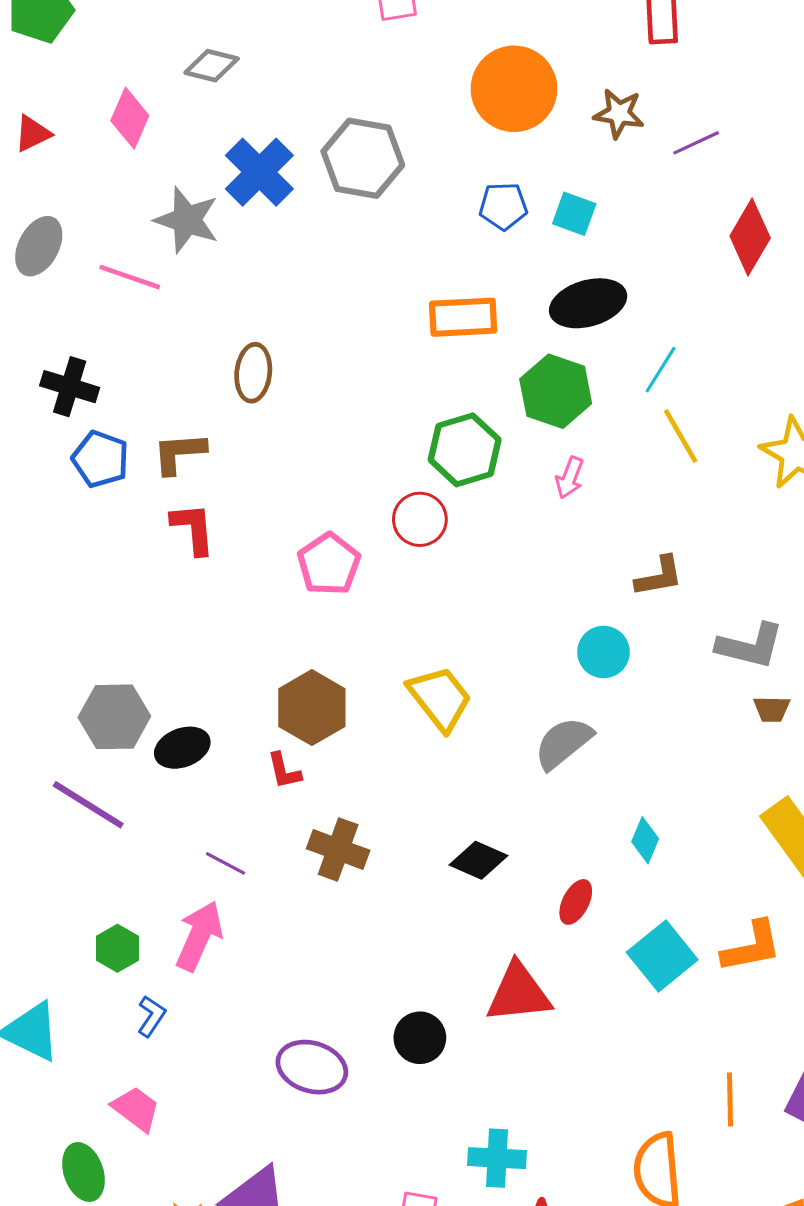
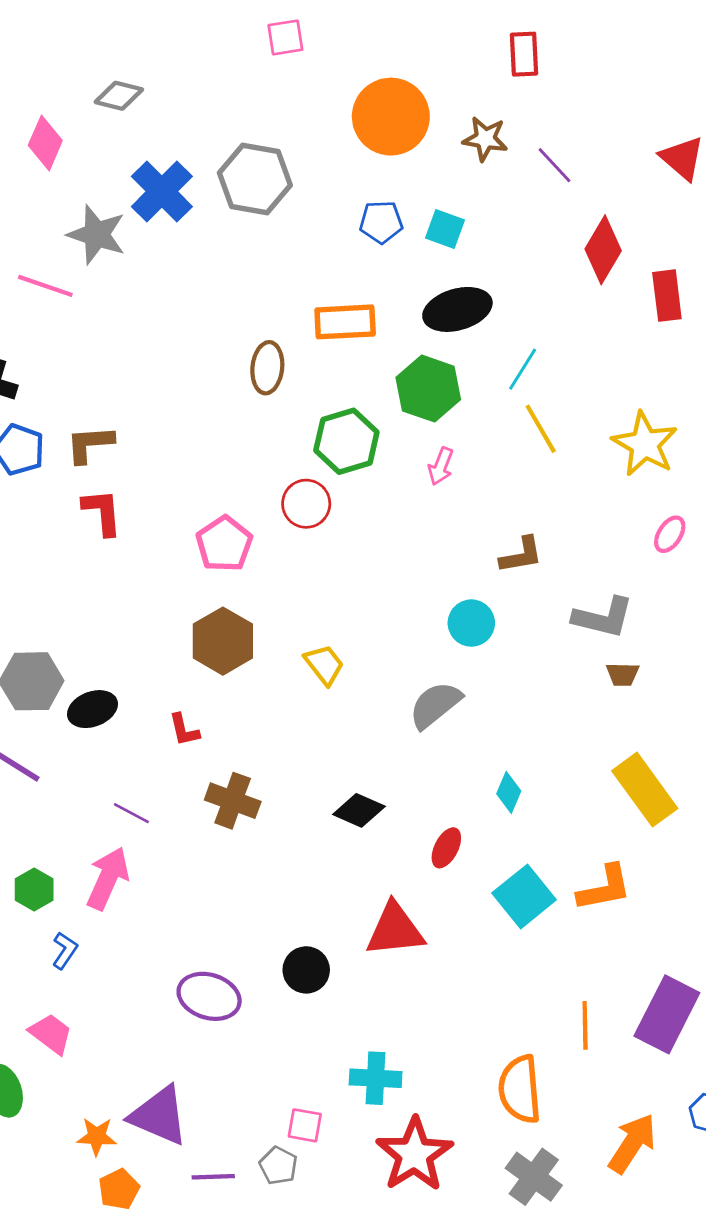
purple line: (696, 143) -> (555, 165), turned 72
brown ellipse: (253, 373) -> (267, 368), moved
yellow trapezoid: (440, 698) -> (324, 665), size x0.7
brown hexagon: (312, 708) -> (223, 641), moved

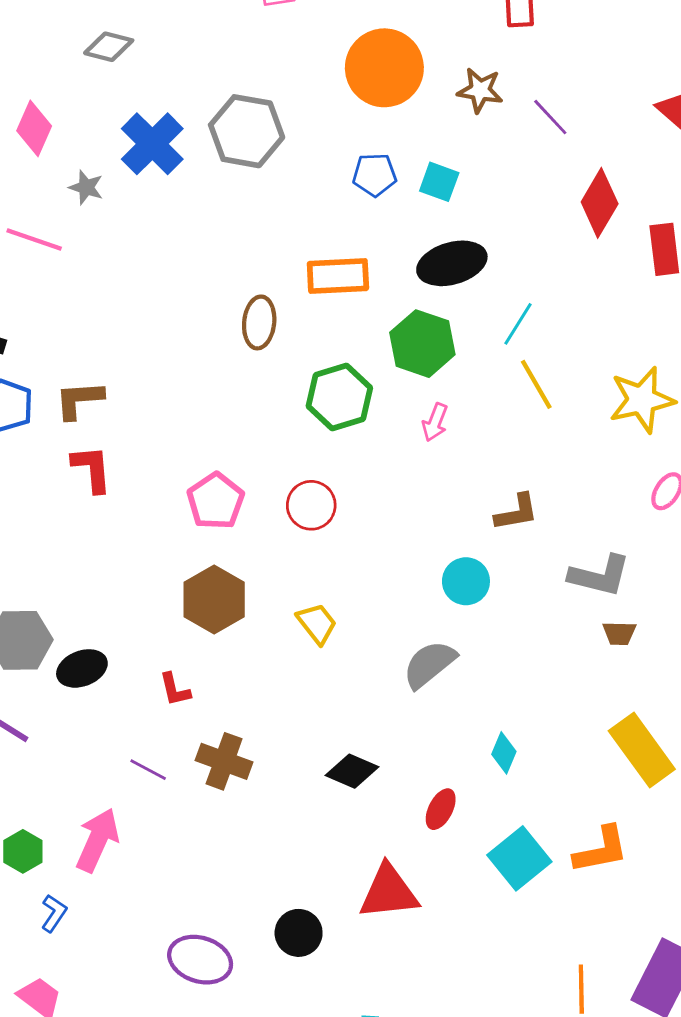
pink diamond: (45, 143) -> (34, 128), moved
gray star: (97, 235) -> (86, 187), size x0.6
yellow star: (645, 444) -> (642, 400), turned 30
red circle: (306, 504) -> (311, 505), moved
purple line: (131, 813) -> (148, 770), moved

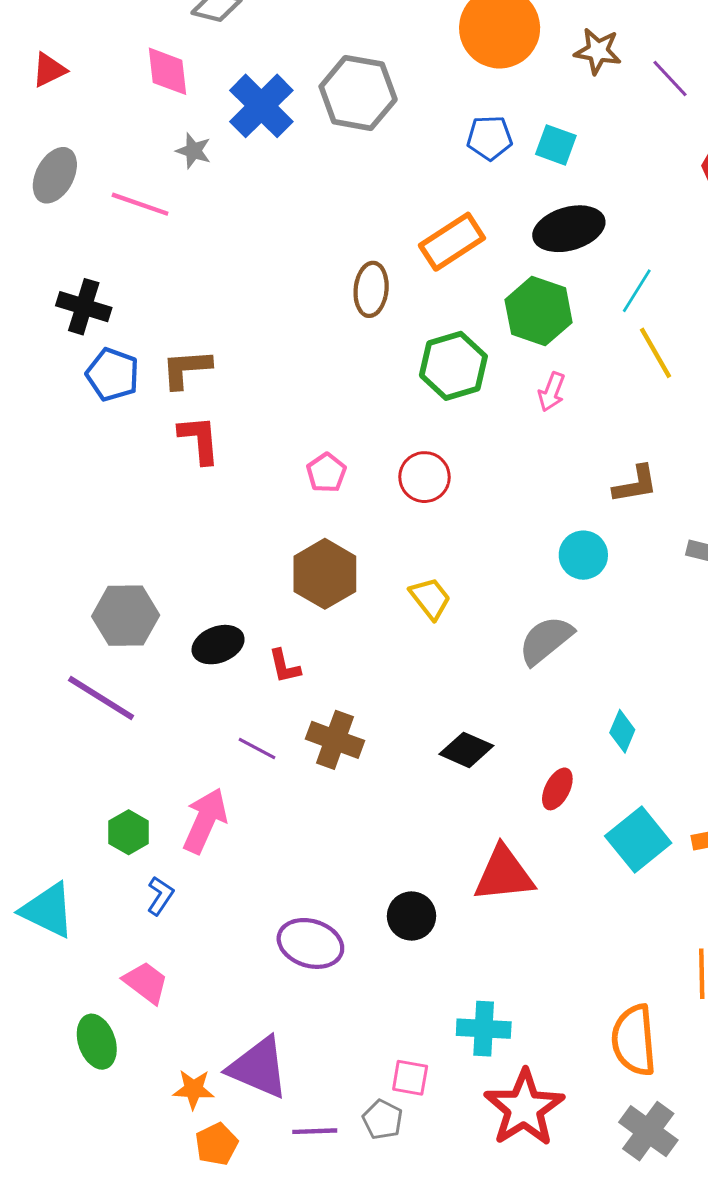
pink diamond: (34, 128) -> (167, 71), moved, turned -30
orange rectangle: (338, 276) -> (452, 242), turned -30
pink pentagon: (216, 501) -> (326, 473), size x0.7
black ellipse: (82, 668) -> (218, 645), moved

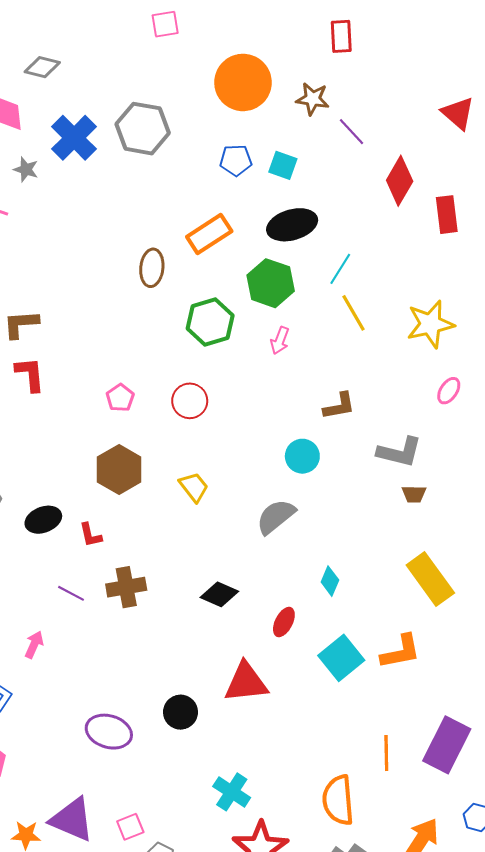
purple line: (670, 79) -> (351, 132), moved
brown cross: (335, 740) -> (126, 587), turned -30
pink arrow: (205, 821) -> (34, 645), size x0.6
cyan cross: (484, 1029) -> (232, 792), turned 30
pink square: (410, 1078) -> (130, 827), moved, turned -32

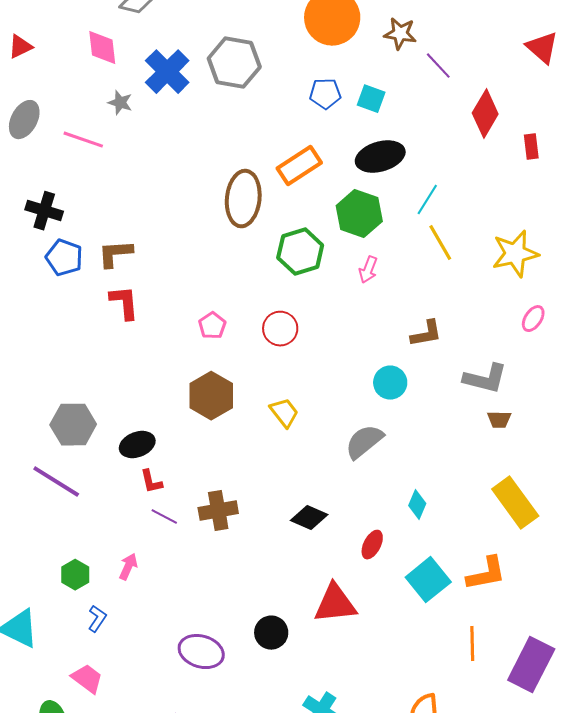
red rectangle: (447, 215) -> (531, 147), size x0.7
brown ellipse: (152, 268) -> (243, 199), size x1.5
red L-shape: (90, 535) -> (151, 482), moved
orange line: (386, 753) -> (472, 644), moved

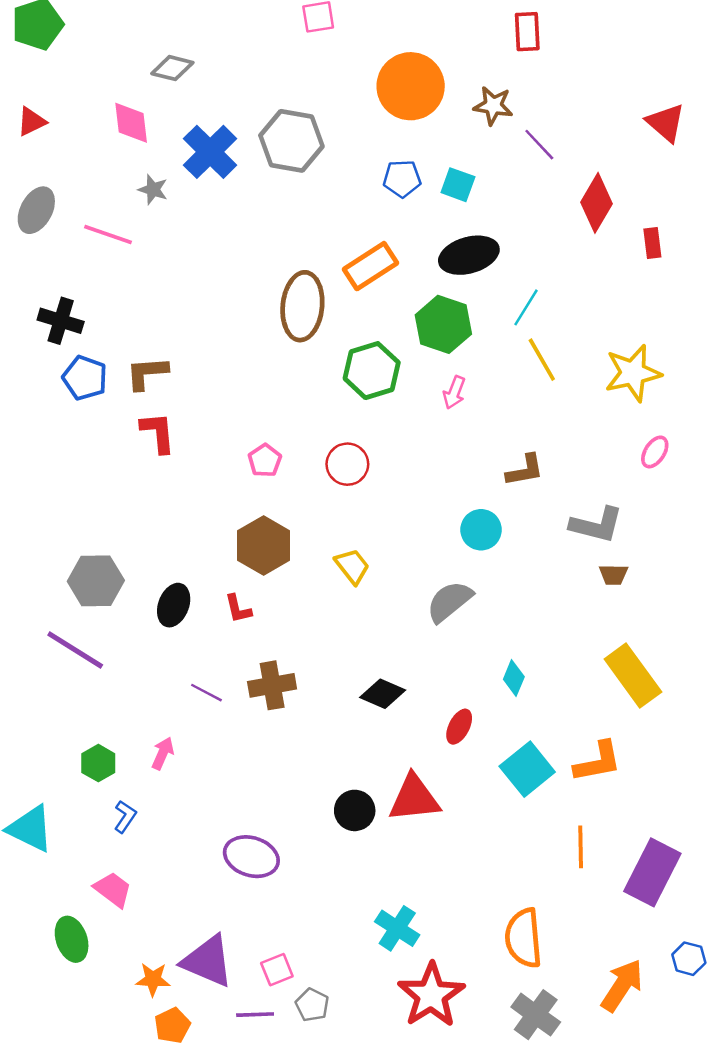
black ellipse: (137, 445) -> (174, 605), turned -48
red L-shape: (151, 482) -> (238, 609), moved
black circle: (271, 633) -> (355, 810), moved

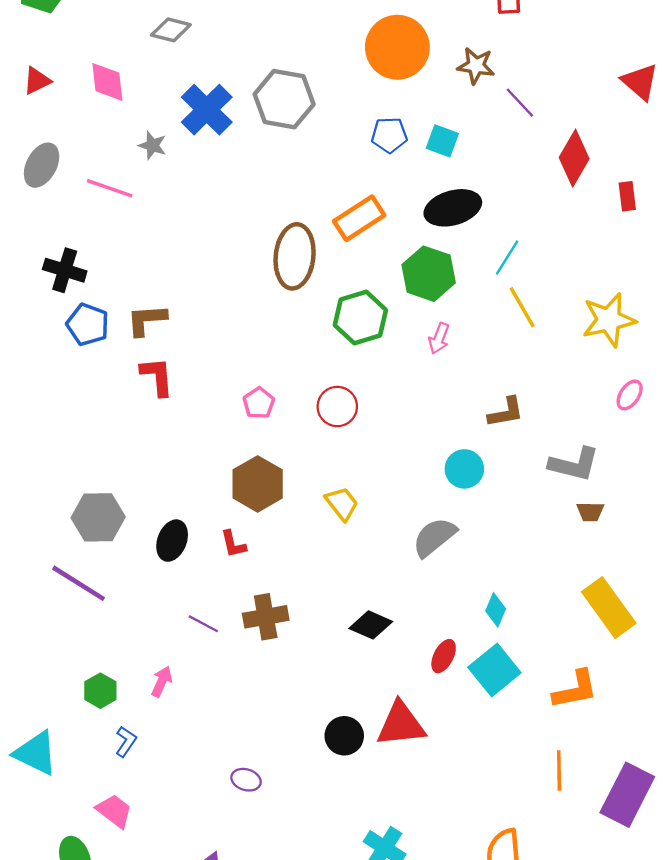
pink diamond: (131, 123) -> (107, 82), moved
cyan square: (527, 769) -> (494, 670), moved
purple ellipse: (251, 857) -> (246, 780), size x0.6

